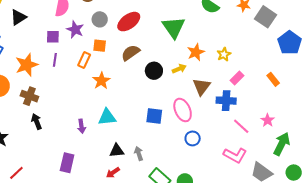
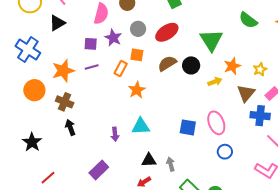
purple line: (55, 60) -> (92, 67), turned 64
black circle: (154, 71) -> (191, 65), moved
brown triangle: (202, 87) -> (246, 93), moved
purple rectangle: (67, 163) -> (99, 170), turned 30

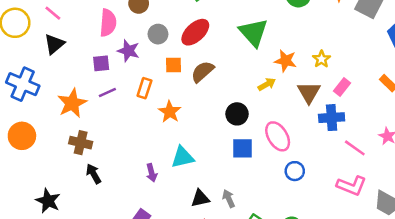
orange square: (137, 55) -> (174, 65), moved
black circle: (191, 65) -> (237, 114), moved
orange star: (232, 66) -> (285, 61), turned -30
orange circle: (34, 90) -> (22, 136), moved

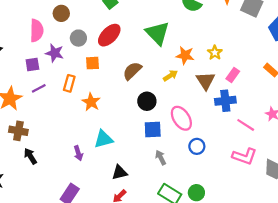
brown semicircle: (202, 72) -> (132, 71), moved
gray arrow: (229, 199) -> (161, 158), moved

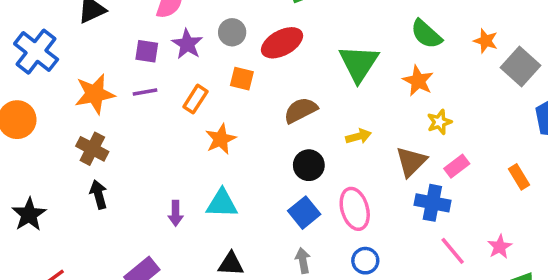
orange star: (185, 55) -> (418, 81), moved
blue square: (153, 130) -> (304, 213), turned 36

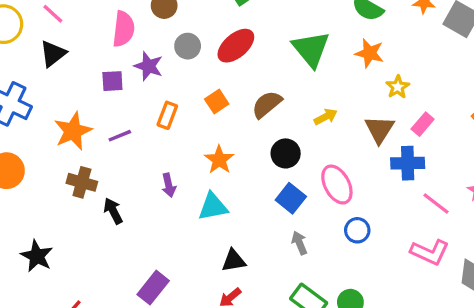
orange square: (242, 79) -> (217, 101), moved, turned -35
purple line: (145, 92) -> (120, 136), moved
orange star: (221, 139) -> (219, 160), moved
black arrow: (99, 194) -> (113, 211), moved
purple arrow: (176, 213) -> (169, 185), moved

